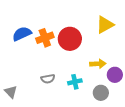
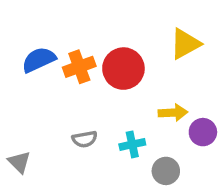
gray circle: (101, 93) -> (166, 171), moved

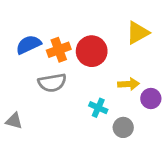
gray semicircle: (85, 139) -> (52, 83), moved, size x1.5
cyan cross: (132, 144) -> (98, 108), turned 36
gray triangle: (19, 162) -> (14, 121), turned -30

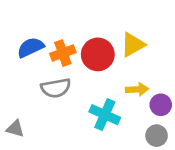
yellow triangle: (138, 33) -> (133, 45), moved
cyan cross: (98, 108) -> (105, 115), size x1.5
gray circle: (123, 127) -> (157, 136), moved

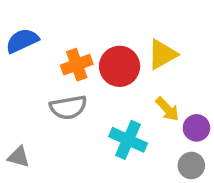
blue semicircle: (31, 47) -> (22, 41), moved
yellow arrow: (137, 89) -> (167, 109), turned 50

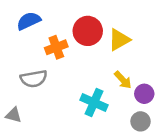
blue semicircle: (22, 41) -> (29, 21), moved
red circle: (120, 66) -> (88, 31), moved
gray semicircle: (68, 107) -> (34, 79), moved

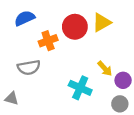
yellow triangle: (119, 40) -> (102, 22), moved

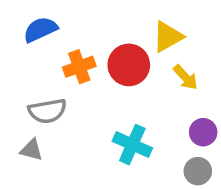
red circle: (75, 27) -> (129, 65), moved
yellow arrow: (105, 69) -> (185, 77), moved
gray triangle: (12, 98) -> (31, 150), moved

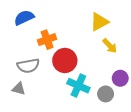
red circle: (129, 65) -> (65, 60), moved
gray circle: (198, 171) -> (106, 94), moved

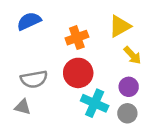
orange cross: (47, 40) -> (77, 38), moved
purple circle: (120, 78) -> (129, 87), moved

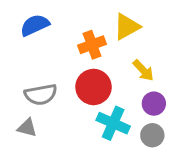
yellow triangle: (120, 26) -> (127, 27), moved
yellow arrow: (132, 55) -> (143, 70), moved

